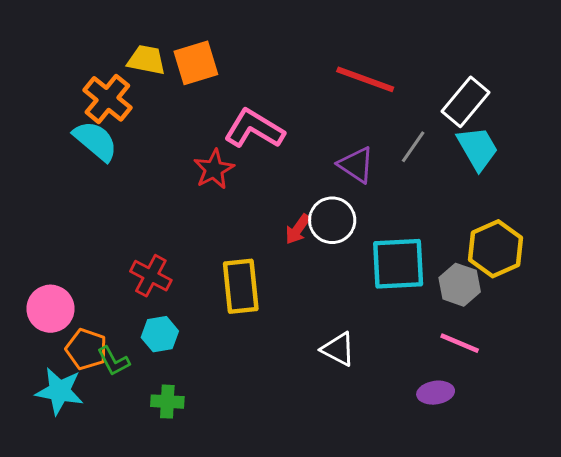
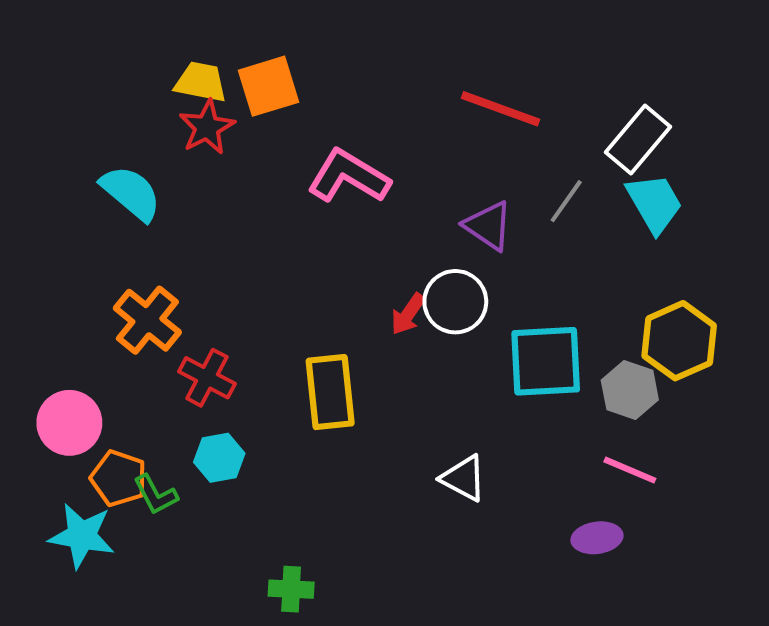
orange cross: (107, 99) -> (147, 320), moved
red star: (214, 169) -> (207, 127), moved
green cross: (167, 402) -> (291, 589), moved

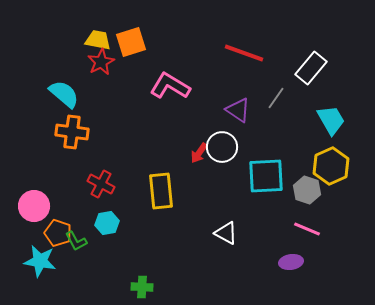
cyan trapezoid: (654, 203) -> (331, 120), moved
orange cross: (147, 320) -> (72, 132), moved, turned -32

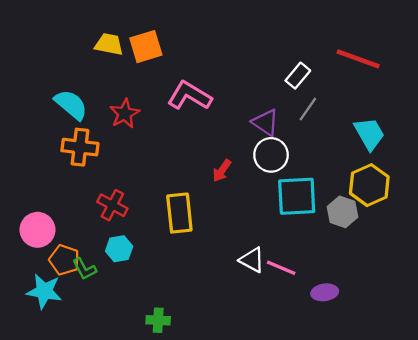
red line: (244, 53) -> (358, 59), moved
red star: (101, 62) -> (125, 114), moved
white rectangle: (311, 68) -> (298, 76), moved, size x0.7
white circle: (222, 147) -> (271, 155), moved
pink line: (307, 229) -> (281, 268), moved

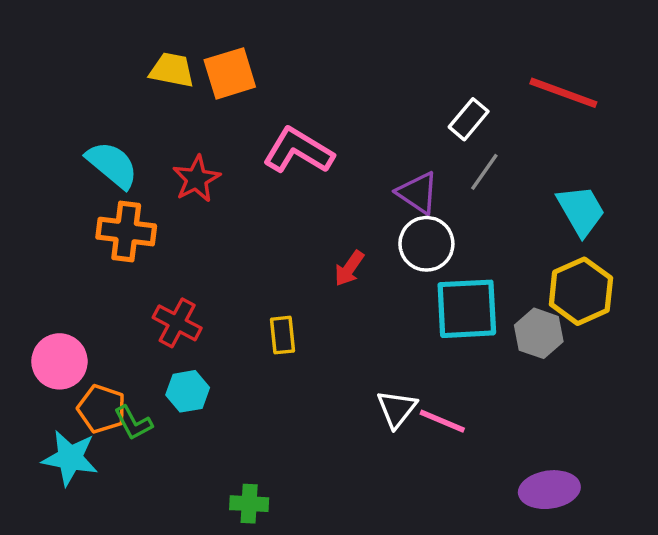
yellow rectangle: (179, 213) -> (282, 335), size x0.6
white triangle: (252, 260) -> (397, 409), turned 40
purple ellipse: (325, 292) -> (549, 490), moved, size x1.4

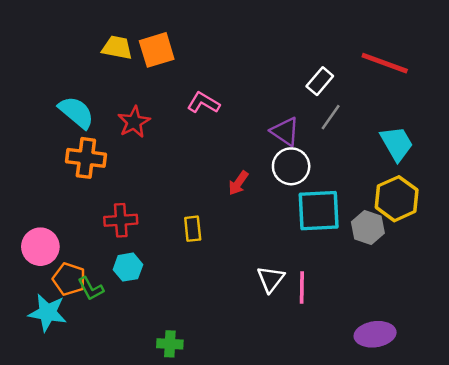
pink L-shape: (298, 151) -> (204, 103), size x0.7
red cross: (177, 323) -> (121, 220), turned -32
pink line: (442, 421) -> (302, 287), turned 68

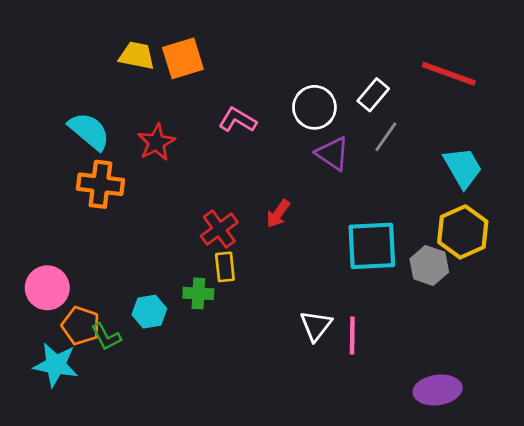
white circle: (291, 166) -> (314, 107), moved
red cross: (121, 220) -> (219, 229), moved, turned -32
green cross: (170, 344) -> (198, 293), moved

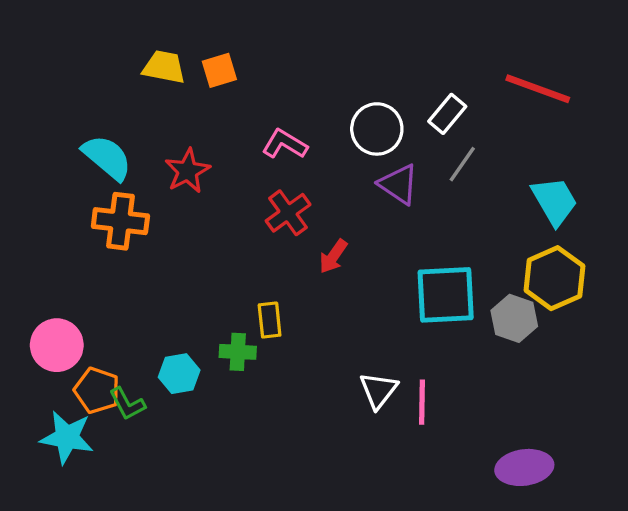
orange square: (183, 58) -> (219, 70), size x0.7
red cross: (219, 229) -> (288, 213), moved

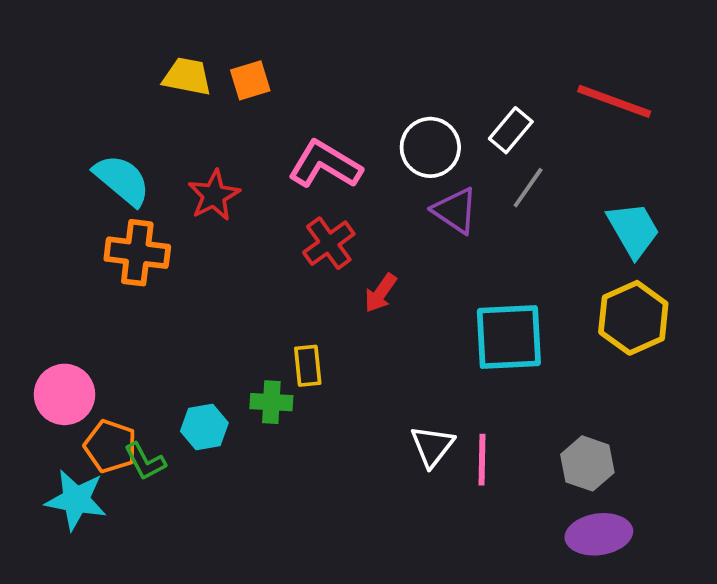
pink L-shape: (285, 144) -> (325, 165), size x1.4
gray hexagon: (514, 318) -> (587, 463), moved

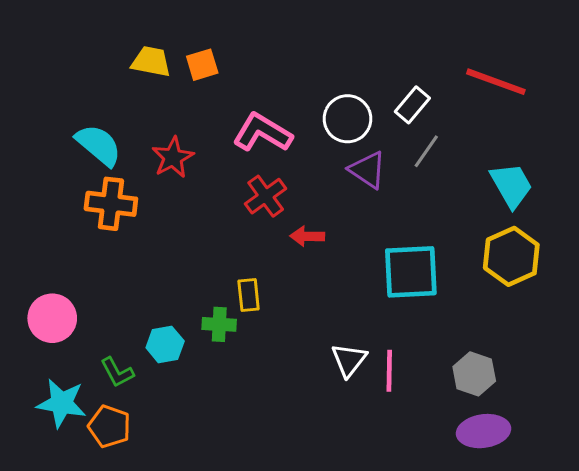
red arrow: (381, 293) -> (307, 236), turned 56
orange pentagon: (110, 446) -> (109, 426), moved

